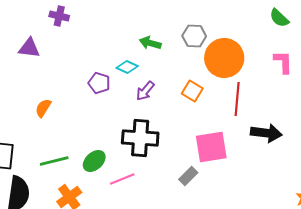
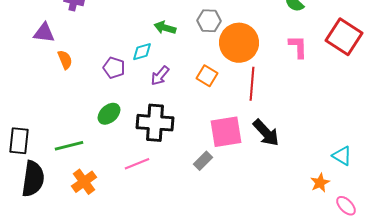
cyan diamond: (127, 67) -> (142, 52), turned -40
orange semicircle: (43, 108) -> (65, 60), moved, turned 126
black arrow: (266, 133) -> (266, 133), moved, turned 40
green ellipse: (94, 161) -> (109, 114), moved

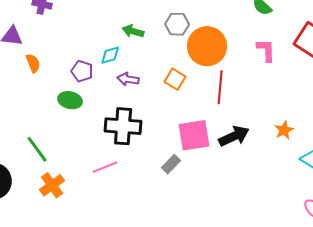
purple arrow: (160, 76) -> (128, 79), turned 60
green ellipse: (109, 114) -> (70, 100), moved, turned 55
black arrow: (266, 133) -> (234, 136), turned -72
green line: (69, 146) -> (37, 149), turned 68
orange star: (320, 183) -> (284, 130), moved

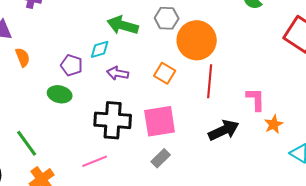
green arrow: (133, 31) -> (123, 25), size x1.4
pink L-shape: (266, 50) -> (256, 99), moved
pink square: (194, 135) -> (160, 121), moved

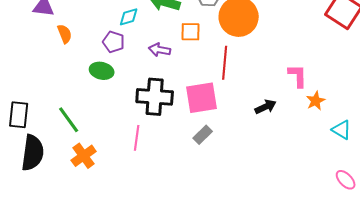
cyan diamond: (100, 49) -> (129, 17), moved
orange square: (165, 73) -> (191, 32), moved, turned -30
red line: (210, 81) -> (225, 63), moved
black arrow: (224, 130) -> (266, 107), size x0.7
pink line: (95, 161) -> (137, 138), turned -60

